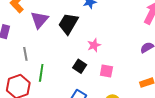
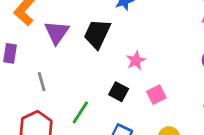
pink square: (106, 71) -> (156, 95), turned -32
green line: (41, 73) -> (80, 112), moved, turned 30

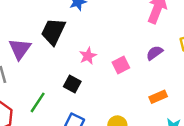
purple triangle: (57, 32) -> (20, 49), moved
pink square: (156, 95) -> (121, 65), moved

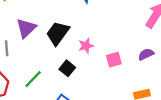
black trapezoid: (53, 32) -> (58, 33), moved

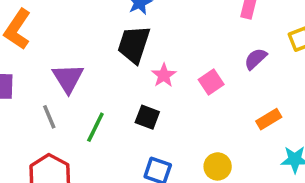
black trapezoid: (58, 33) -> (134, 44), moved
green line: (33, 79) -> (95, 127), moved

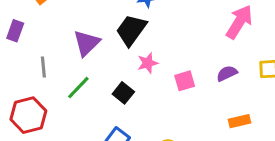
purple triangle: (68, 78) -> (87, 43), moved
orange rectangle: (269, 119) -> (240, 121), moved

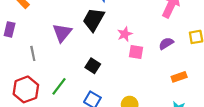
pink star: (148, 63) -> (125, 34), moved
pink square: (185, 81) -> (136, 52), turned 32
green line: (78, 88) -> (59, 86), moved

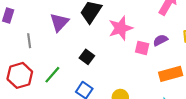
pink star: (125, 34) -> (121, 28), size x1.6
pink square: (136, 52) -> (142, 48), moved
orange rectangle: (179, 77) -> (171, 74), size x1.5

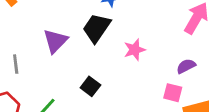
pink star: (121, 28) -> (135, 50), size x0.7
pink square: (142, 48) -> (173, 93), moved

